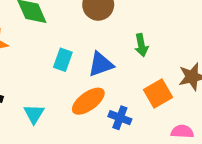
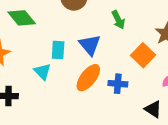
blue triangle: (101, 64) -> (90, 45), turned -35
cyan triangle: (34, 114) -> (43, 71), moved

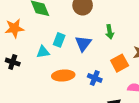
cyan triangle: (43, 71) -> (43, 52), turned 48
orange ellipse: (88, 78) -> (63, 76), moved, turned 30

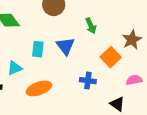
cyan triangle: (43, 52) -> (15, 68), moved
orange ellipse: (63, 76) -> (39, 88), moved

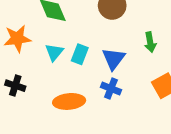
cyan triangle: (15, 68) -> (54, 52), moved, turned -42
blue cross: (88, 81) -> (111, 88), moved

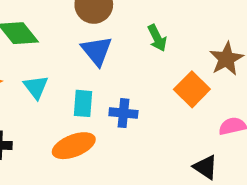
cyan rectangle: (80, 54) -> (83, 103), moved
blue triangle: (114, 59) -> (97, 51), moved

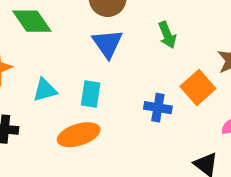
cyan triangle: (36, 87) -> (45, 90), moved, turned 48
blue cross: (123, 113) -> (158, 108), moved

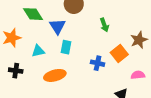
blue triangle: (107, 43) -> (57, 26), moved
cyan rectangle: (91, 94) -> (66, 47), moved

